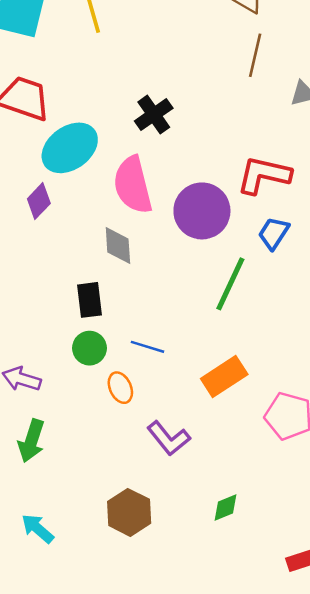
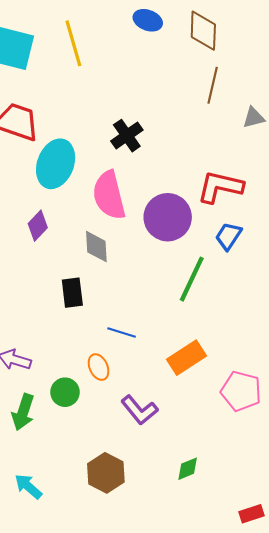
cyan ellipse: (70, 148) -> (56, 164), turned -33
purple diamond: (39, 201) -> (38, 226), moved
green circle: (89, 348) -> (65, 392), moved

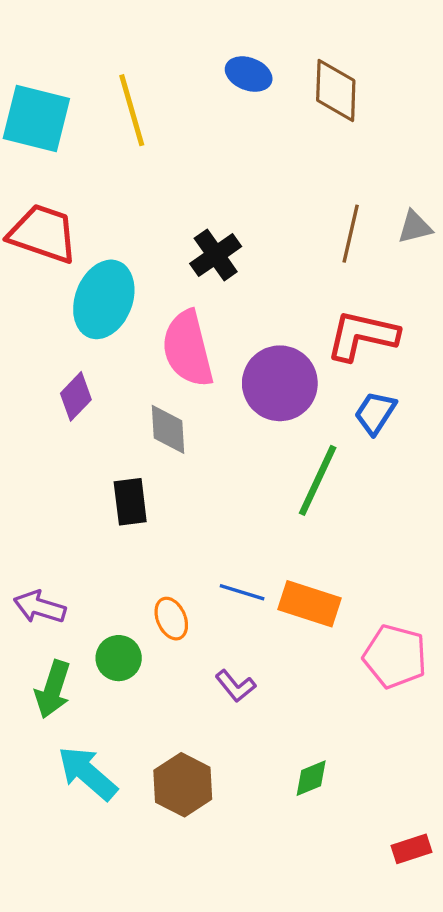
brown line: (213, 85) -> (351, 234), moved
blue line: (122, 332) -> (242, 592), moved
orange rectangle: (187, 358) -> (309, 604), turned 51
purple L-shape: (139, 410) -> (235, 686), size x0.7
cyan arrow: (28, 486) -> (87, 773), moved, size x1.4

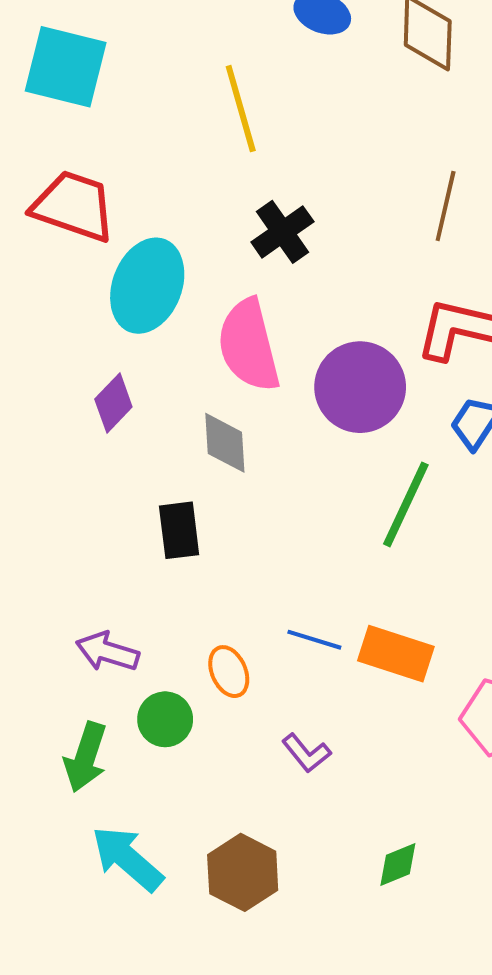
yellow line: (132, 110) -> (241, 109), moved
purple arrow: (40, 607) -> (107, 652), moved

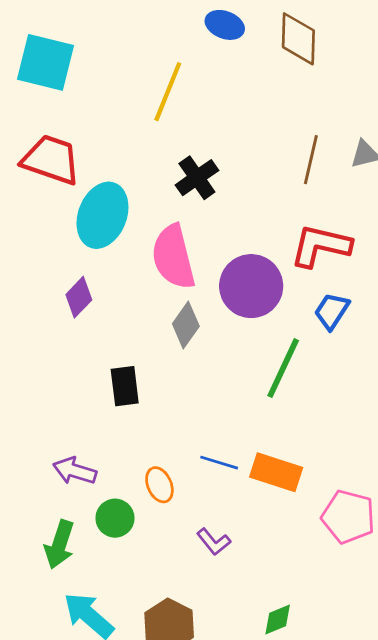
yellow line: (241, 109) -> (168, 92), turned 38
gray diamond: (225, 443) -> (186, 325), moved, turned 39

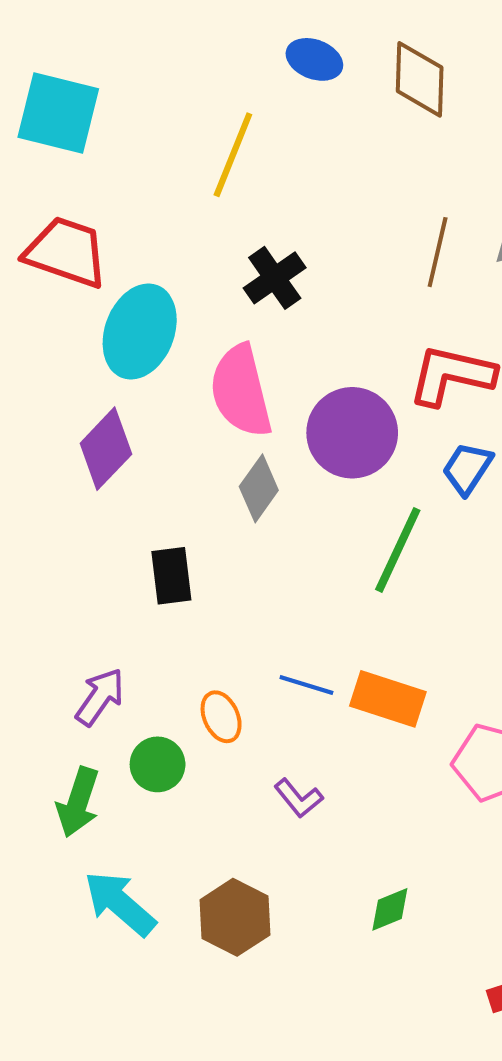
purple diamond: (79, 297) -> (106, 449), size x1.4
purple arrow: (75, 471) -> (100, 697), turned 108

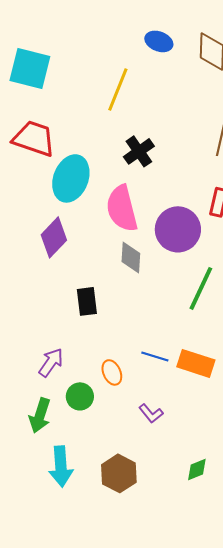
gray diamond: (259, 488) -> (131, 257), turned -32
cyan arrow: (120, 903) -> (61, 466), turned -135

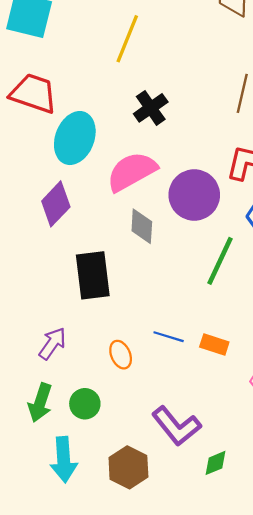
pink semicircle: (122, 208) -> (132, 172), turned 75
black rectangle: (87, 301) -> (93, 275), size x1.5
orange rectangle: (196, 363) -> (214, 345), size x0.7
green circle: (80, 396) -> (85, 404), moved
purple L-shape: (151, 413) -> (176, 426), moved, size x1.8

